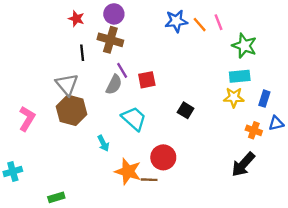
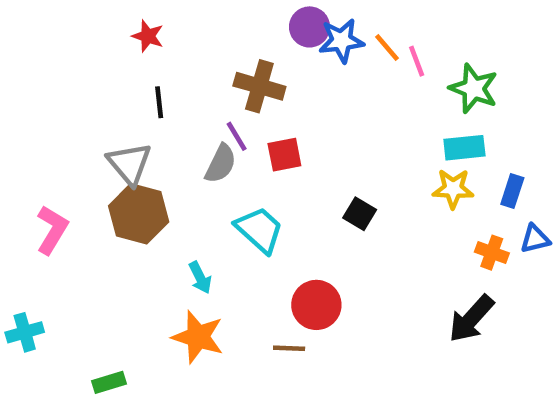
purple circle: (114, 14) -> (310, 27), moved
pink line: (219, 22) -> (417, 61), moved
brown cross: (110, 40) -> (259, 86), moved
orange star: (128, 171) -> (198, 337), moved

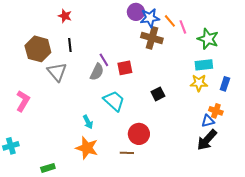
brown cross: (259, 86) -> (152, 38), moved
brown hexagon: (139, 214) -> (38, 49), moved
black square: (360, 214) -> (158, 94), turned 32
blue triangle: (535, 239) -> (208, 121), moved

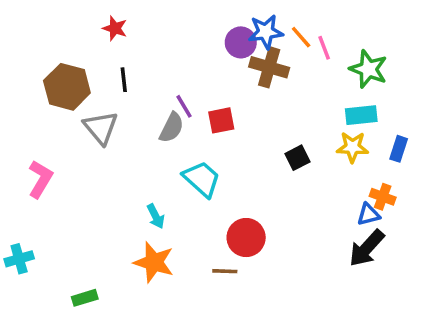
purple circle: (136, 12) -> (241, 42), moved
black square: (158, 94) -> (298, 158), moved

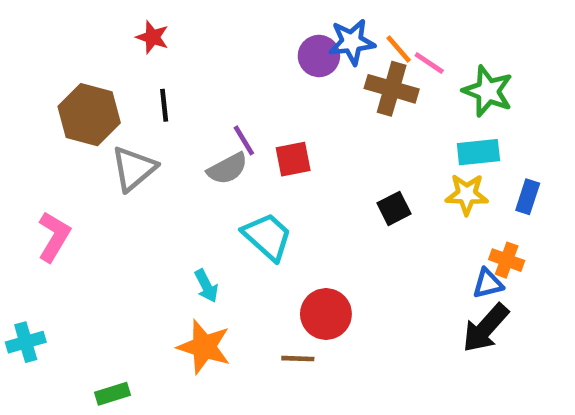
pink line: (324, 48) -> (429, 63), turned -35
brown cross: (269, 67) -> (392, 89), moved
gray triangle: (101, 128) -> (134, 169), turned 30
gray semicircle: (172, 128) -> (227, 169), turned 36

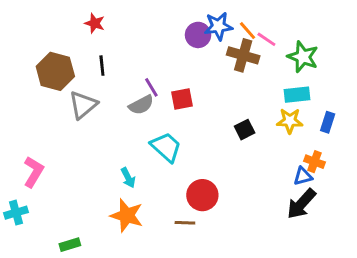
pink L-shape: (54, 237) -> (33, 172), moved

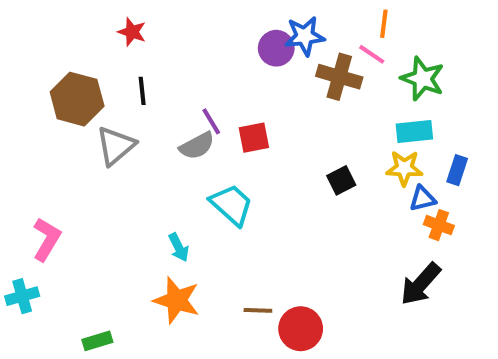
orange line: (248, 31) -> (384, 24), moved, turned 48
blue triangle: (303, 176) -> (423, 199), moved
red circle: (202, 195) -> (301, 329), moved

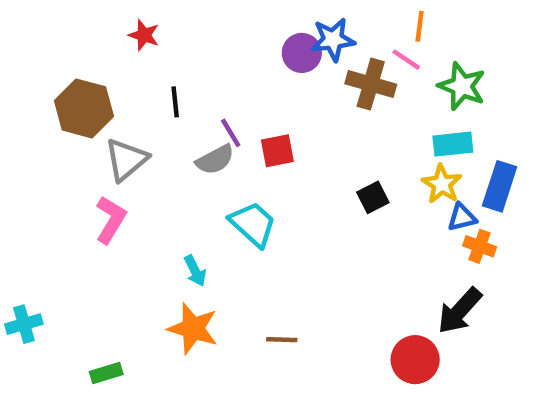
black line: (142, 91) -> (175, 102), moved
yellow star: (404, 168) -> (442, 184), turned 30
blue rectangle: (457, 170) -> (500, 186), size x1.5
pink L-shape: (47, 239) -> (111, 220), moved
red circle: (301, 329) -> (415, 360), moved

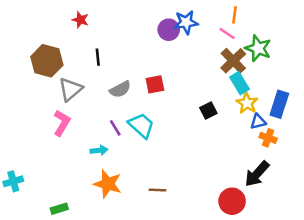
brown cross: (371, 84) -> (233, 61), moved, turned 30
purple line: (231, 133) -> (115, 128), moved
cyan rectangle: (453, 144) -> (239, 83), moved, turned 65
cyan arrow: (195, 271) -> (99, 150), moved, turned -70

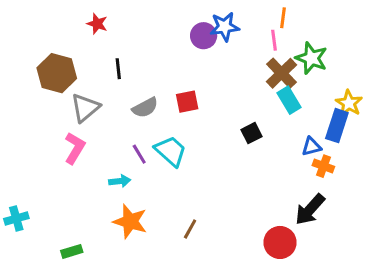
pink line: (227, 33) -> (274, 40), turned 49
yellow star: (247, 103) -> (349, 103), moved
brown line: (157, 190) -> (190, 229), turned -63

